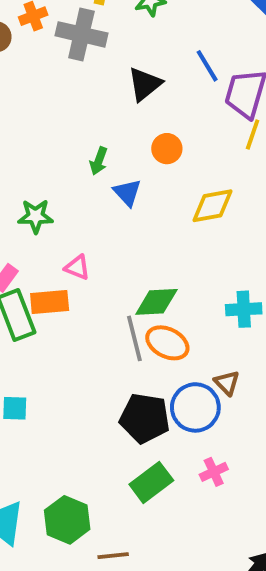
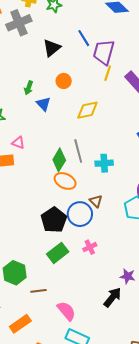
gray cross: (81, 34) -> (19, 23), turned -35
green diamond: (156, 302) -> (59, 160), turned -55
gray line: (134, 338) -> (78, 151), moved
black pentagon: (145, 418) -> (54, 220), turned 30

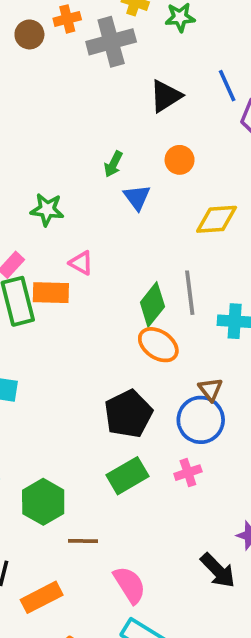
blue circle: (80, 214) -> (201, 420), moved
black arrow: (112, 297) -> (218, 570), turned 90

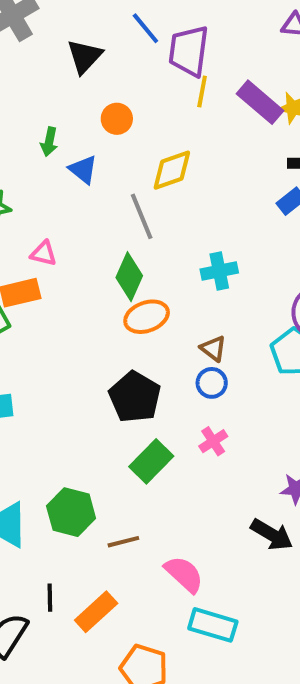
gray line: (190, 293) -> (142, 216), moved
orange ellipse: (158, 345) -> (147, 317), turned -39
blue circle: (201, 420) -> (212, 383), size x0.6

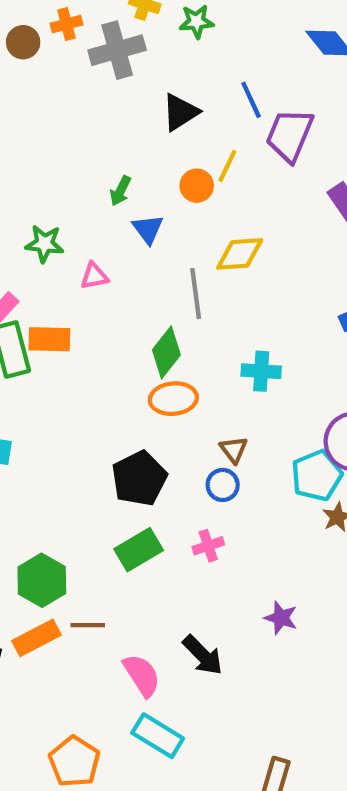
yellow line: (202, 92) -> (227, 166), moved
pink triangle: (44, 253) -> (94, 276), moved, turned -40
black arrow: (272, 535) -> (203, 655), moved
orange rectangle: (96, 612) -> (36, 638), moved

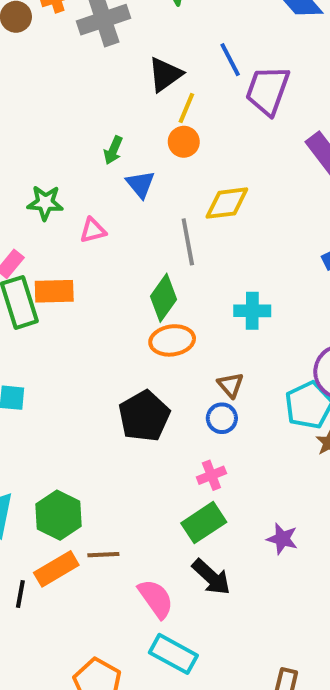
yellow line: (227, 166) -> (186, 108), moved
green rectangle: (139, 550) -> (204, 523), moved

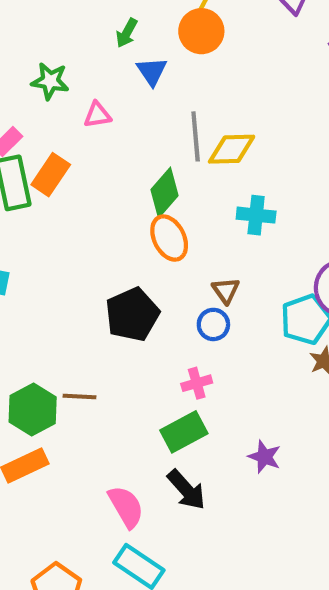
orange circle: (184, 142) -> (201, 31), size x1.4
yellow diamond: (227, 203) -> (232, 149), moved
orange rectangle: (54, 291) -> (51, 175), turned -60
orange ellipse: (172, 340) -> (169, 238), turned 66
brown line: (103, 555) -> (80, 397), moved

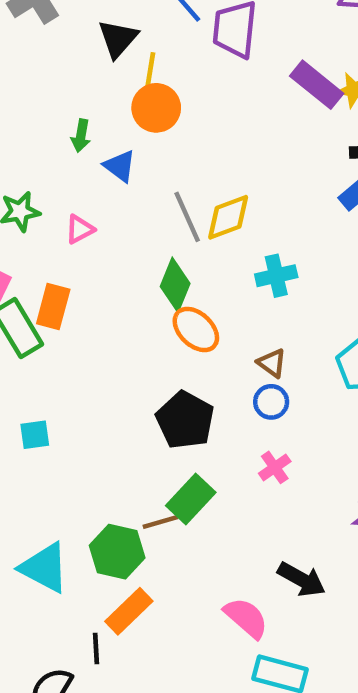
green rectangle: (184, 432) -> (191, 499), moved

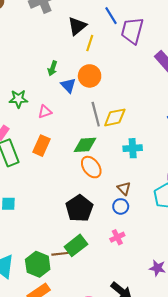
orange circle: (156, 108) -> (90, 76), moved
green diamond: (175, 285) -> (85, 145), turned 55
orange rectangle: (53, 306) -> (42, 146), moved

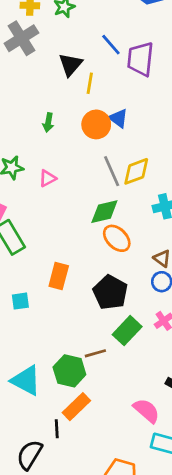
blue triangle: (68, 85) -> (118, 118), moved
orange rectangle: (42, 146) -> (59, 276), moved
green rectangle: (76, 245) -> (127, 331), moved

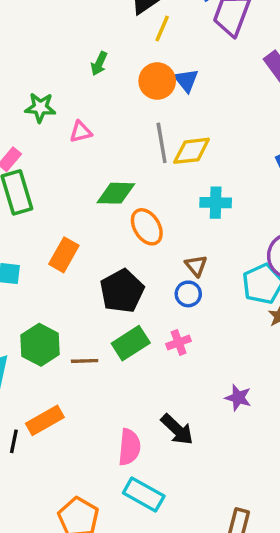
green diamond: (104, 212) -> (116, 193), moved
green hexagon: (69, 371) -> (40, 345), moved
pink semicircle: (146, 411) -> (129, 447), turned 40

